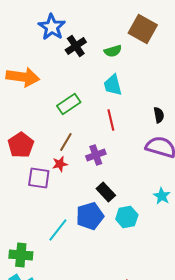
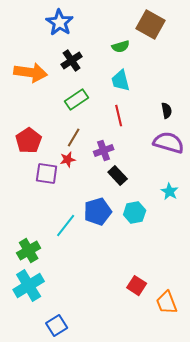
black cross: (76, 46) -> (72, 61), moved
black rectangle: (106, 192) -> (118, 176), moved
green cross: (21, 255) -> (29, 251), turned -35

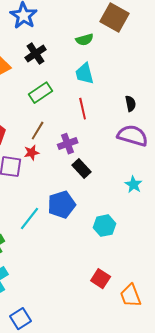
cyan hexagon: (135, 213) -> (105, 226), moved

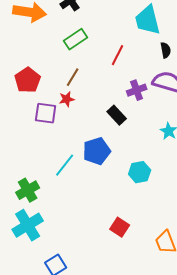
cyan trapezoid: (85, 74) -> (148, 20), moved, size x1.4
red line: (83, 109) -> (118, 55), turned 40
purple cross: (68, 144) -> (137, 90), moved
red square: (101, 279) -> (120, 227), moved

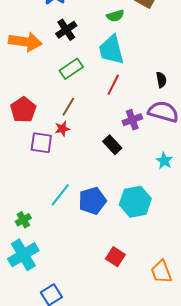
cyan trapezoid: (148, 20) -> (111, 50), moved
blue pentagon: (97, 151) -> (92, 201), moved
cyan hexagon: (140, 172) -> (135, 202), size x1.4
green cross: (28, 190) -> (23, 220), size x0.7

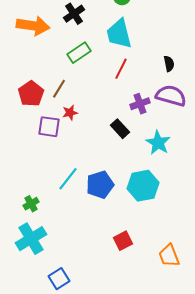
brown line: (68, 107) -> (59, 89), moved
cyan star: (164, 161) -> (158, 143), moved, size x1.4
red square: (115, 257) -> (123, 241), turned 30

